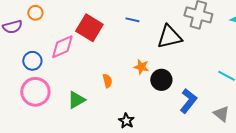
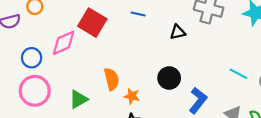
black triangle: (169, 37) -> (178, 32), size x0.6
orange star: (141, 67) -> (132, 96), moved
orange semicircle: (107, 81) -> (112, 79), size x1.5

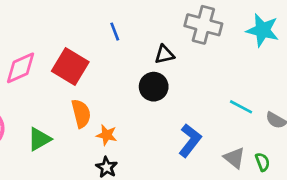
blue line: (138, 14) -> (115, 32), turned 56
red square: (92, 23) -> (70, 66), moved
black circle: (169, 78) -> (154, 87), moved

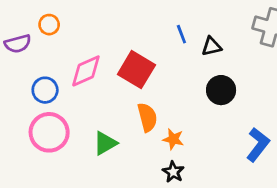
black triangle: (164, 54) -> (211, 46), moved

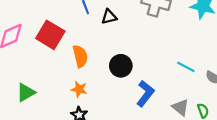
black circle: (221, 90) -> (121, 66), moved
orange semicircle: (147, 117) -> (80, 56), moved

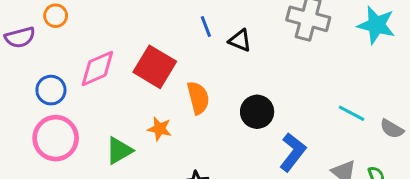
black triangle: (109, 17) -> (240, 40), turned 35
orange star: (79, 89) -> (159, 129), moved

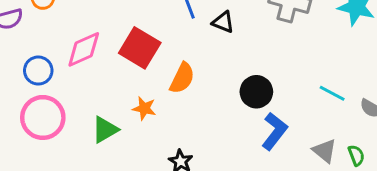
orange semicircle: (198, 98) -> (182, 78), turned 40
black circle: (257, 112) -> (256, 92), moved

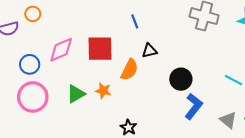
black triangle: (223, 22) -> (149, 51), moved, turned -35
red square: (140, 48) -> (100, 49), turned -32
green triangle: (105, 130) -> (76, 94), moved

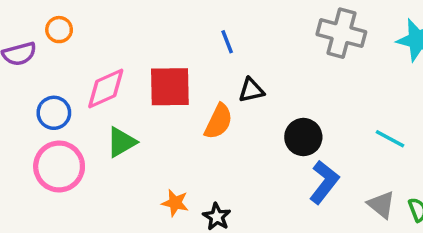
orange star: (103, 91) -> (175, 203), moved
green triangle: (76, 94) -> (121, 142), moved

